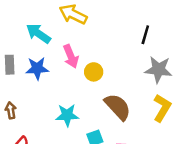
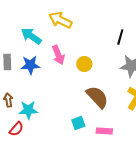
yellow circle: (94, 72) -> (84, 64), moved
cyan star: (67, 115) -> (28, 110), moved

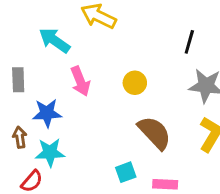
pink arrow: (58, 55) -> (80, 81), moved
blue star: (30, 65) -> (47, 113), moved

